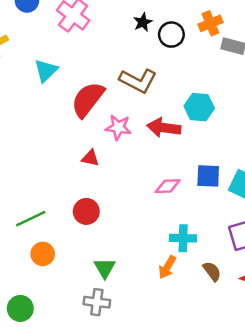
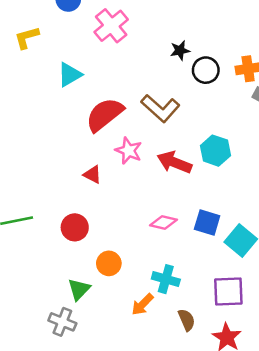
orange circle: (43, 254) -> (109, 263), moved

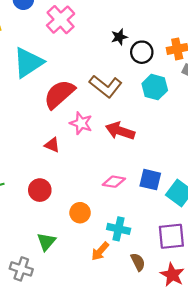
cyan triangle: (70, 75) -> (28, 62), size x1.5
cyan hexagon: (215, 151) -> (155, 87), moved
orange circle: (109, 263) -> (80, 213), moved
gray cross: (62, 322) -> (21, 269), moved

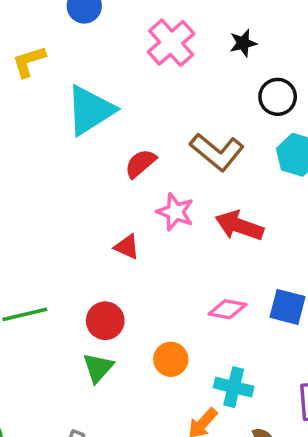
pink cross: (61, 20) -> (171, 43), moved
black star: (119, 37) -> (243, 43), moved
red semicircle: (59, 94) -> (140, 163), size x0.6
green triangle: (46, 242) -> (98, 368), moved

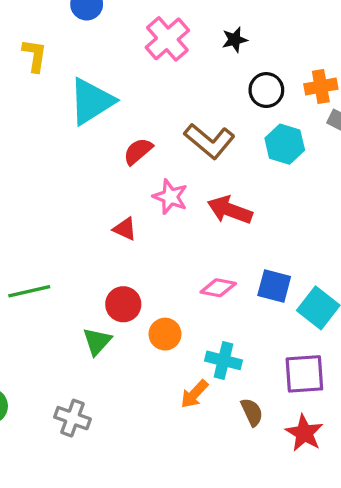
yellow L-shape: (29, 61) -> (35, 55), turned 116
red circle: (105, 321) -> (123, 304), moved

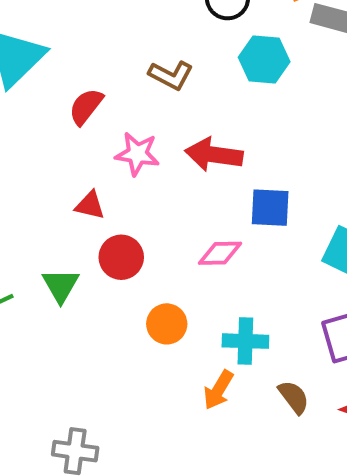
brown L-shape: (209, 141) -> (171, 75), size x0.7
blue square: (274, 286) -> (270, 208), moved
red circle: (123, 304) -> (121, 257), moved
green triangle: (97, 341) -> (61, 285), moved

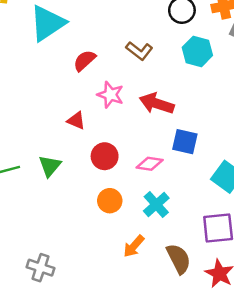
red circle: (121, 257) -> (105, 156), moved
cyan cross: (245, 341) -> (156, 204), moved, turned 36
brown semicircle: (294, 397) -> (179, 259), size x1.4

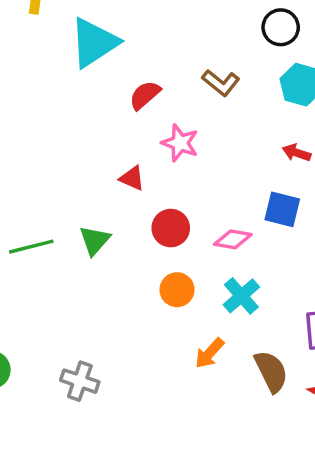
red arrow: (157, 104) -> (297, 153), moved, size x0.6

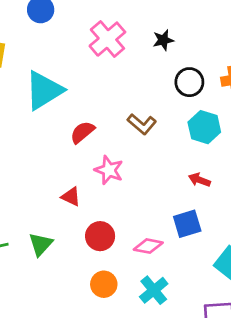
blue square: (282, 209) -> (187, 224), turned -32

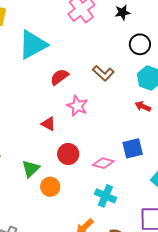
red arrow: (199, 180) -> (143, 106), moved
green triangle: (41, 244) -> (31, 169), moved
orange circle: (104, 284) -> (50, 187), moved
cyan cross: (154, 290) -> (105, 196), turned -30

